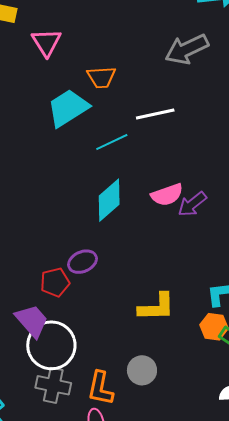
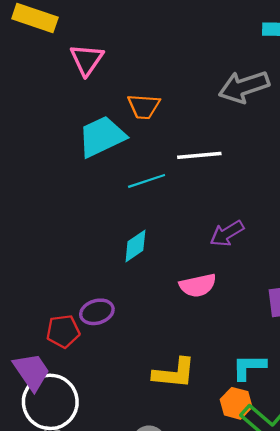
pink semicircle: (167, 195) -> (198, 285), moved
cyan diamond: (109, 200) -> (135, 246), size x0.7
purple arrow: (192, 204) -> (227, 233), moved

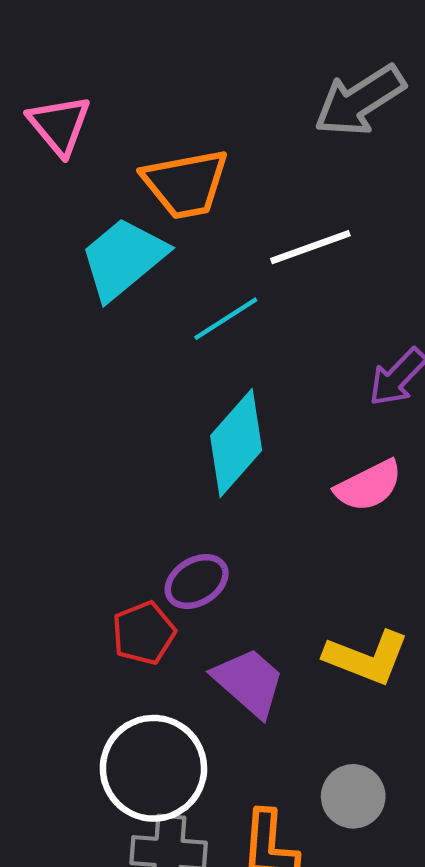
orange trapezoid: (144, 106) -> (186, 184), size x1.4
cyan diamond: (135, 246) -> (236, 443), size x1.6
purple trapezoid: (32, 372) -> (249, 682), moved
yellow L-shape: (174, 373) -> (367, 658), turned 30

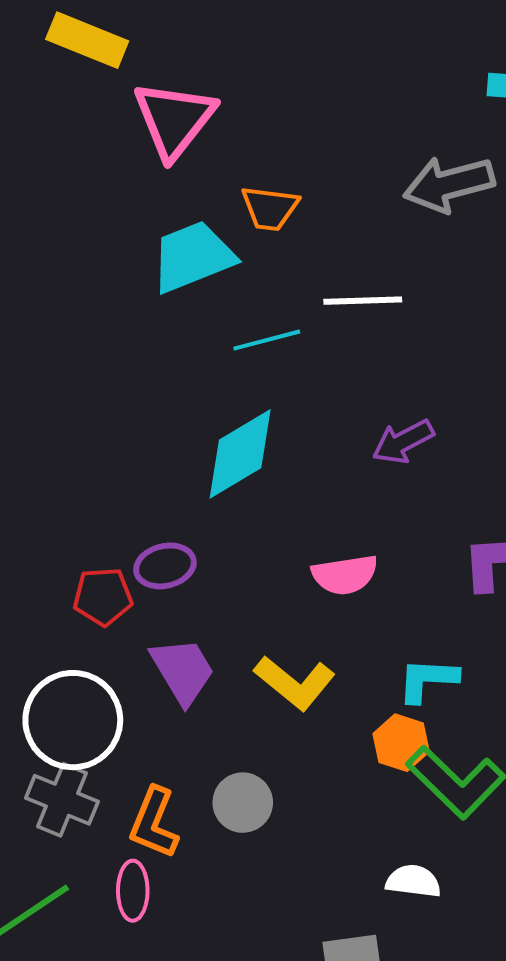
pink triangle: (59, 125) -> (174, 119), size x1.4
orange trapezoid: (186, 184) -> (270, 208), size x0.7
pink semicircle: (369, 486) -> (345, 575), moved

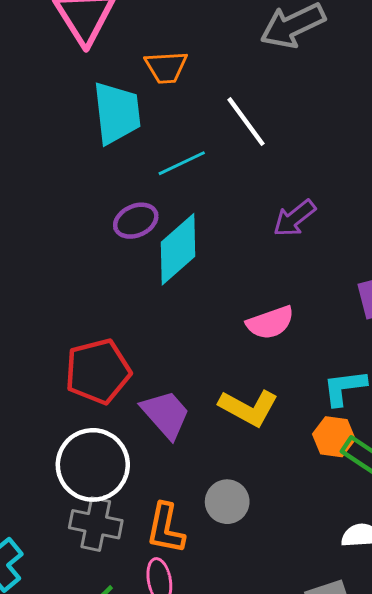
cyan trapezoid: (193, 257) -> (117, 113), turned 116
white line: (363, 301) -> (246, 122), turned 66
purple ellipse: (165, 566) -> (136, 221), moved
red pentagon: (103, 597) -> (98, 371), size x1.5

